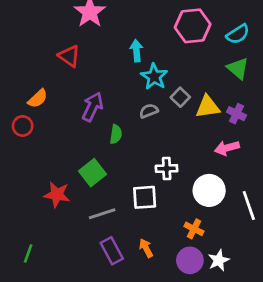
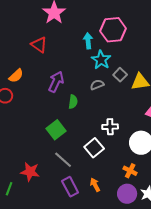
pink hexagon: (193, 26) -> (113, 30), moved
red star: (57, 195) -> (30, 172), moved
white square: (145, 197) -> (94, 148), turned -36
gray line: (102, 214) -> (63, 160), turned 60

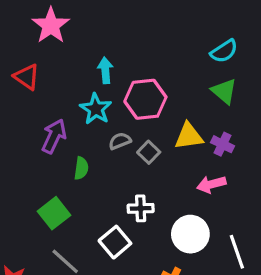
pink hexagon: (113, 30) -> (145, 99), moved
cyan star: (101, 60) -> (96, 109), moved
gray square: (120, 75) -> (149, 152), moved

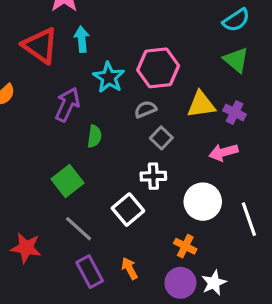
cyan arrow: (105, 70) -> (82, 39), moved
red triangle: (27, 77) -> (40, 46), size x1.4
gray semicircle: (120, 141) -> (145, 109), moved
gray square: (149, 152) -> (161, 138), moved

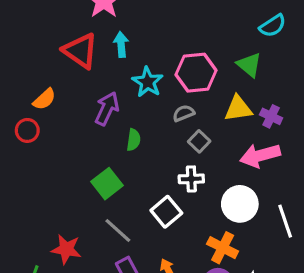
green triangle: (236, 60) -> (249, 65), moved
pink arrow: (223, 152) -> (260, 155), size x1.4
orange cross: (185, 246) -> (223, 248), size x1.4

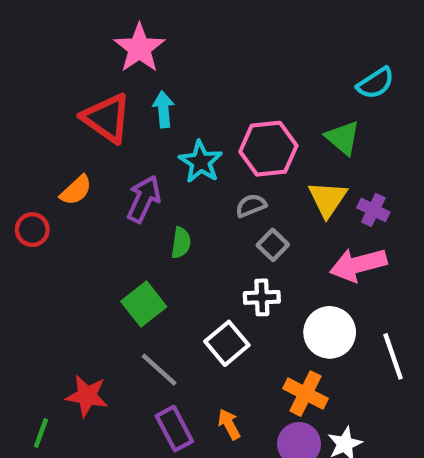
orange semicircle: (44, 99) -> (76, 190), moved
yellow triangle: (238, 109) -> (327, 199), turned -48

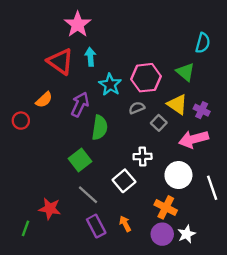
cyan semicircle: (376, 83) -> (203, 43), turned -42
yellow triangle: (327, 199) -> (177, 104), turned -30
green semicircle: (181, 243) -> (100, 128), size x1.5
gray square: (273, 245) -> (159, 123), moved

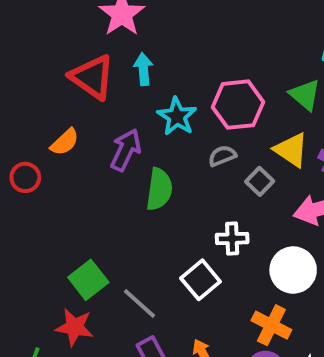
green square: (80, 160) -> (88, 280), moved

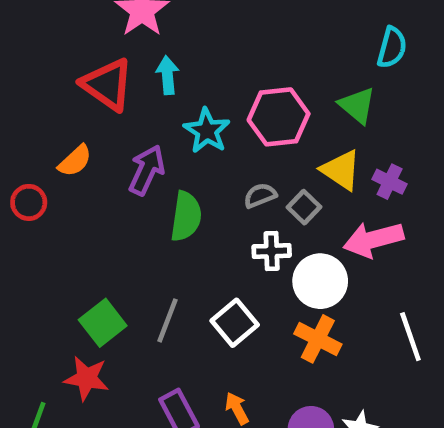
gray semicircle: (222, 156) -> (260, 196), moved
white cross: (232, 239) -> (272, 251), moved
white circle: (293, 270) -> (320, 281), moved
gray line: (140, 303) -> (167, 320), moved, turned 69
orange cross: (271, 325) -> (318, 339), moved

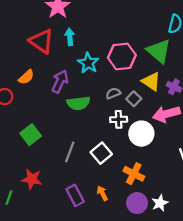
green triangle: (357, 105) -> (159, 51), size x1.4
green semicircle: (186, 216) -> (78, 103), turned 75
green square: (103, 323) -> (31, 135), moved
orange cross: (318, 339) -> (134, 174), moved

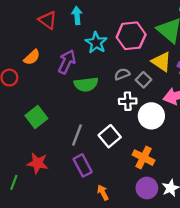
red triangle: (41, 41) -> (48, 20), size x0.7
orange arrow: (102, 193) -> (103, 193), moved
purple rectangle: (75, 195) -> (83, 165), moved

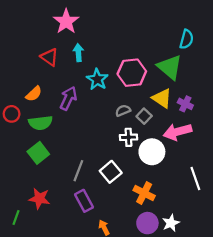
green semicircle: (86, 84) -> (41, 123), moved

